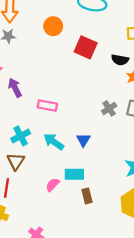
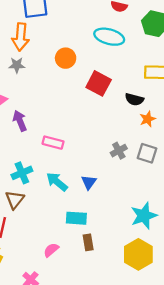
pink semicircle: (53, 185) -> (51, 250), moved

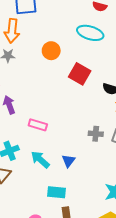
gray cross: (119, 151) -> (96, 134), turned 32

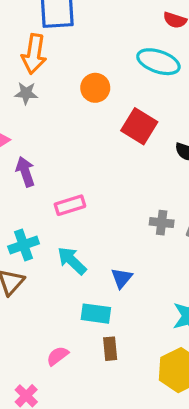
pink rectangle: (38, 125) -> (70, 205), turned -36
blue triangle: (68, 161) -> (122, 278), moved

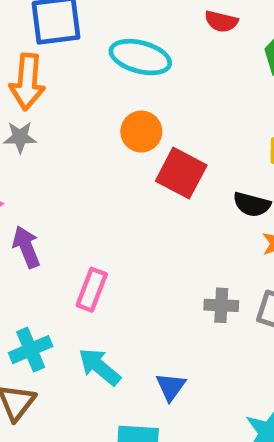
cyan ellipse: (158, 62) -> (140, 57), moved
orange circle: (95, 88) -> (141, 132), moved
pink rectangle: (70, 205) -> (92, 290), turned -48

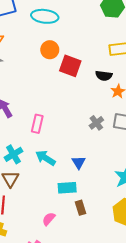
gray cross: (221, 305) -> (96, 123), turned -32

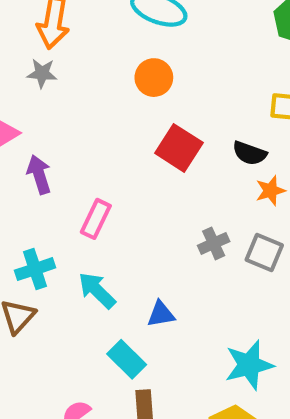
red square: (70, 66) -> (179, 148), moved
blue triangle: (79, 162) -> (161, 314), turned 40
cyan rectangle: (67, 188) -> (127, 359), turned 36

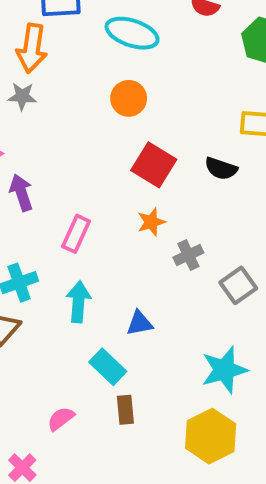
orange star: (270, 191) -> (151, 222), moved
gray square: (264, 252) -> (238, 285), moved, turned 33
cyan arrow: (97, 290) -> (78, 302), turned 51

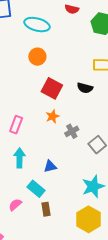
pink semicircle: (61, 419) -> (15, 205), moved

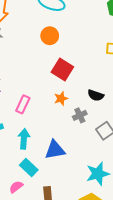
black semicircle: (85, 88) -> (96, 95), moved
blue triangle: (50, 166) -> (55, 150), size x1.5
cyan rectangle: (36, 189) -> (29, 168), moved

